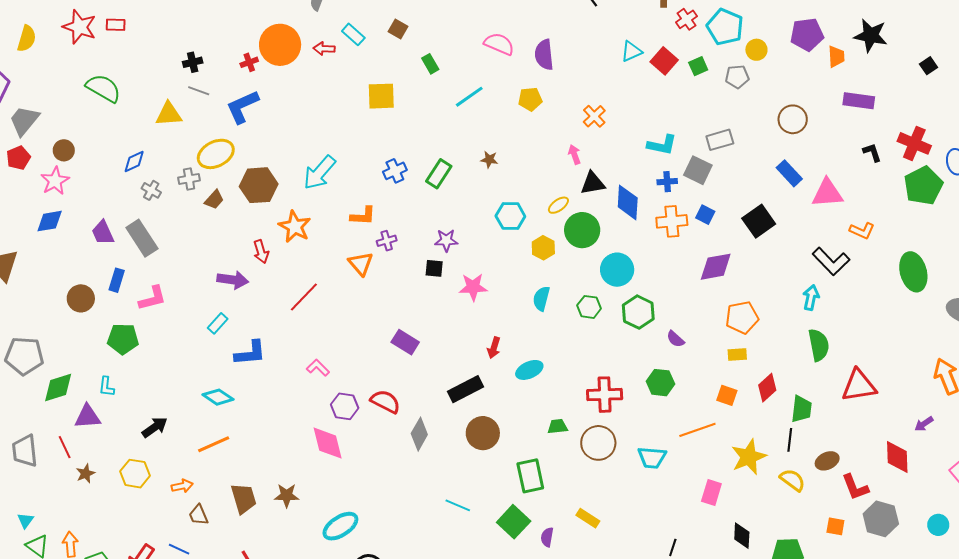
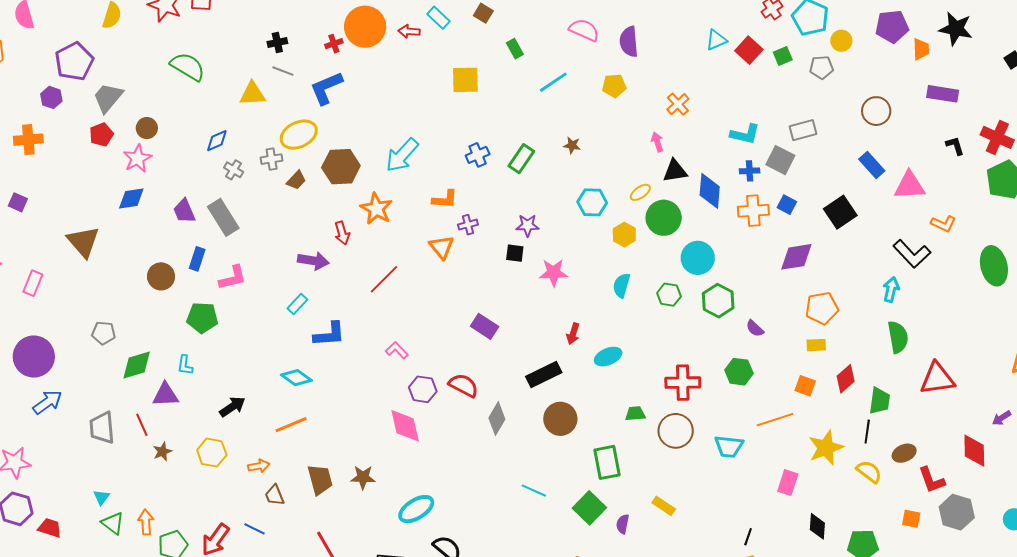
gray pentagon: (24, 356) -> (103, 333), size x0.6

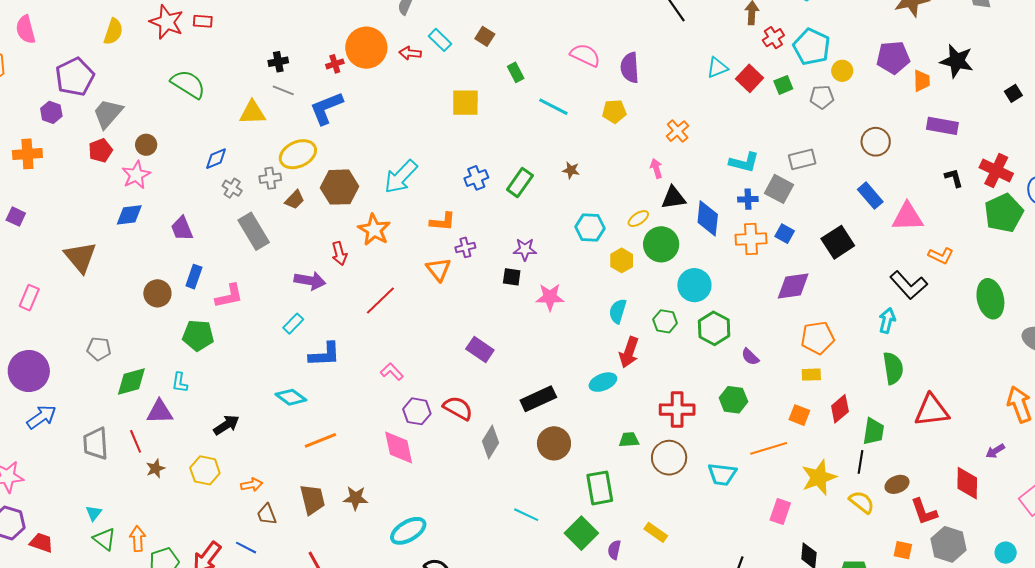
cyan line: (553, 82) -> (553, 107), turned 60
gray rectangle: (223, 217) -> (254, 231), moved
red arrow: (573, 334) -> (629, 352), moved, size x1.4
orange line: (291, 425) -> (320, 440), moved

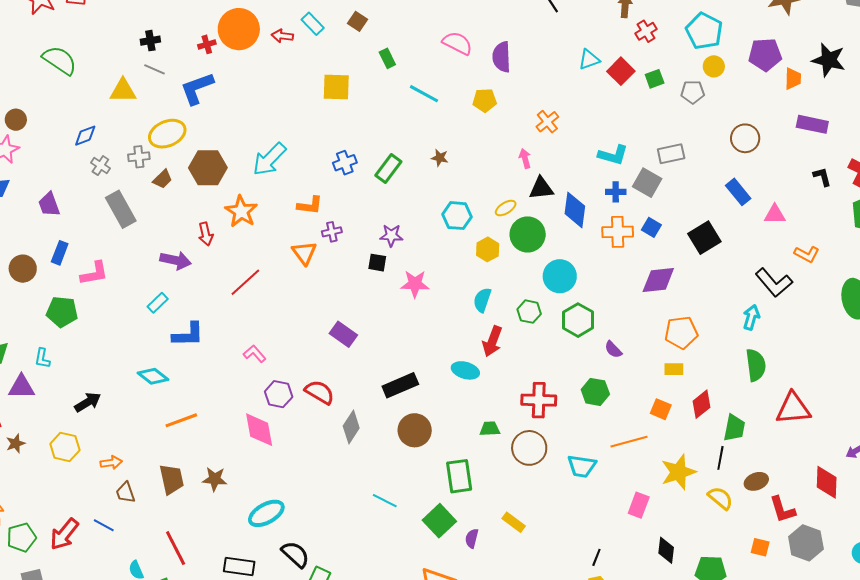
cyan pentagon: (812, 47) -> (704, 31), moved
pink triangle: (908, 217) -> (775, 214), size x0.7
cyan ellipse: (603, 382) -> (465, 370), turned 36

